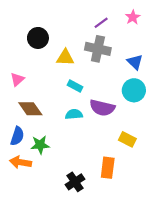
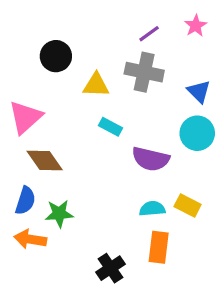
pink triangle: (17, 79) -> (25, 117), size x1.6
cyan semicircle: (74, 114) -> (152, 209), moved

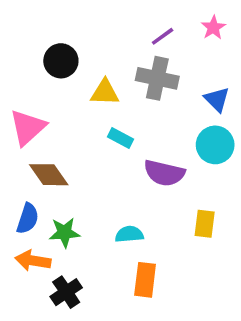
yellow rectangle: (188, 205) -> (205, 224), turned 70
cyan semicircle: (152, 209) -> (129, 234), moved
orange rectangle: (159, 247) -> (145, 280), moved
black cross: (110, 268) -> (66, 292), moved

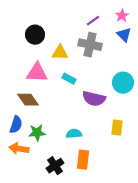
blue triangle: (217, 99) -> (124, 35), moved
pink triangle: (28, 127) -> (37, 73), moved, turned 45
black cross: (66, 292) -> (55, 166), moved

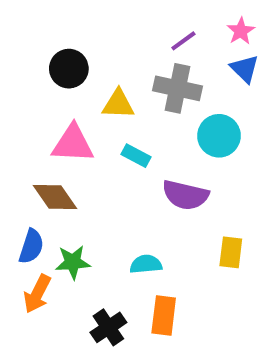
cyan circle: (123, 83) -> (219, 136), moved
orange arrow: (19, 149) -> (37, 294), turned -72

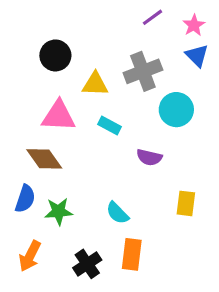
purple line: (183, 41) -> (152, 17), moved
gray cross: (177, 88) -> (143, 71), turned -33
purple semicircle: (185, 195) -> (149, 157), size x0.7
cyan semicircle: (146, 264) -> (117, 213), turned -130
orange arrow: (37, 294) -> (30, 256), moved

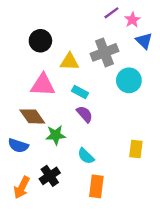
pink star: (194, 25) -> (132, 20), moved
purple semicircle: (149, 157) -> (85, 114), moved, turned -144
blue semicircle: (25, 199) -> (18, 146), turned 90
green star: (59, 211) -> (56, 135), moved
black cross: (87, 264) -> (50, 176), moved

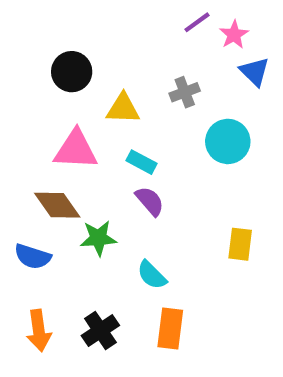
gray cross: (104, 52) -> (185, 92), size x0.6
yellow rectangle: (136, 149) -> (240, 244), moved
black cross: (50, 176) -> (100, 330), moved
orange arrow: (22, 187) -> (39, 330), turned -35

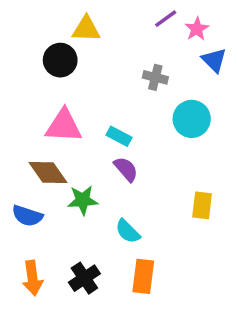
gray cross: (185, 92) -> (155, 77), turned 35
yellow triangle: (123, 109) -> (86, 29), moved

